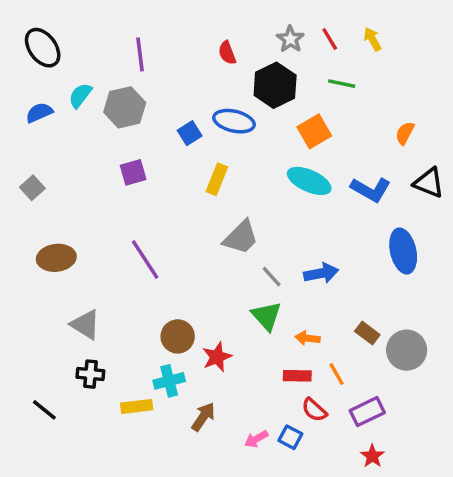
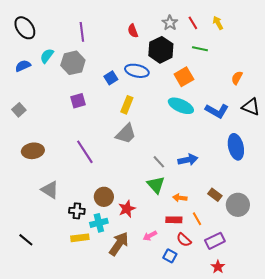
gray trapezoid: (241, 237) -> (126, 134), moved
black cross: (90, 374) -> (77, 211), moved
brown arrow: (203, 417) -> (119, 244), size x1.4
pink arrow: (256, 439) -> (150, 236), moved

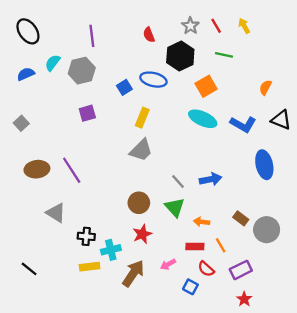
purple line: (85, 152) -> (72, 170), moved
brown circle: (104, 197) -> (139, 203), moved

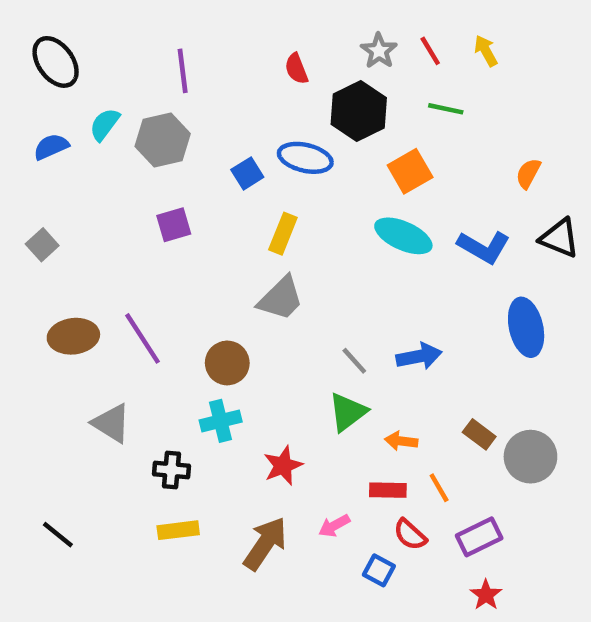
brown circle: (139, 203) -> (227, 363), moved
green triangle: (175, 207) -> (348, 412), turned 35
cyan cross: (111, 250) -> (221, 421), moved

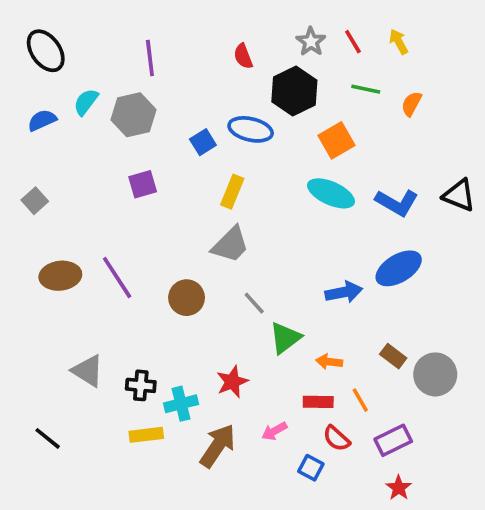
orange semicircle: (528, 173) -> (411, 104), moved
blue ellipse: (526, 327) -> (399, 268), moved, turned 72
gray line: (354, 361) -> (254, 303), moved
cyan cross: (221, 421) -> (181, 404), moved
gray triangle: (111, 423) -> (88, 371), moved

